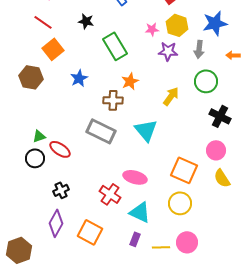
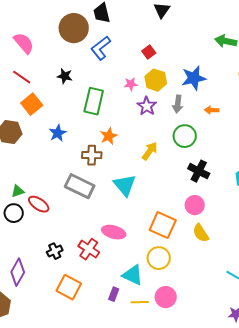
green rectangle: (115, 46) -> (94, 101), turned 44
purple star: (168, 51) -> (147, 106), turned 30
black cross: (61, 190) -> (55, 251), moved
cyan triangle: (140, 212) -> (133, 275), moved
purple diamond: (56, 223) -> (18, 272), moved

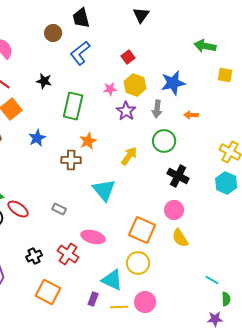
brown circle: (74, 28) -> (53, 33), size x0.6
gray rectangle: (80, 186) -> (59, 209), moved, size x0.5

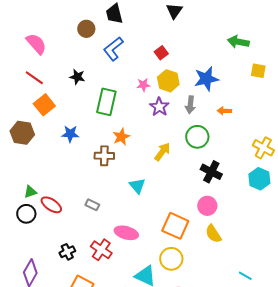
blue star: (37, 138) -> (70, 134), turned 30
cyan triangle: (104, 190) -> (137, 186), size x0.7

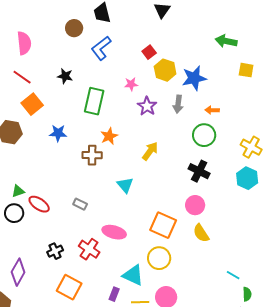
pink semicircle: (36, 44) -> (24, 43), turned 35
yellow hexagon: (168, 81) -> (165, 70), moved
green circle: (197, 137) -> (204, 135), moved

